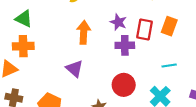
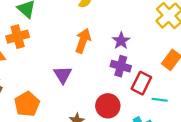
red rectangle: (144, 30) -> (141, 83), moved
orange cross: (23, 46) -> (18, 37), turned -30

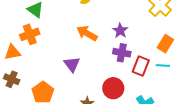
orange arrow: (83, 41) -> (87, 33), turned -75
cyan line: (160, 100) -> (163, 66), moved

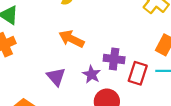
purple star: (120, 31) -> (92, 74), moved

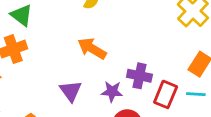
purple star: (92, 74) -> (112, 92), turned -30

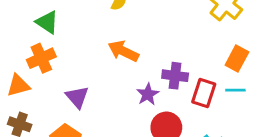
purple triangle: (71, 91) -> (77, 97), moved
purple star: (112, 92) -> (148, 94), turned -30

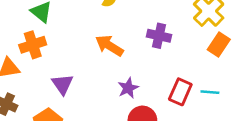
orange rectangle: (237, 59) -> (219, 44), moved
purple cross: (175, 76) -> (159, 36), moved

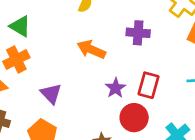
red rectangle: (180, 92) -> (148, 85), moved

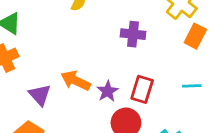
orange arrow: (91, 49) -> (76, 81), moved

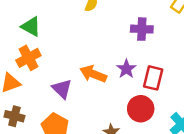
purple star: (108, 91) -> (126, 69), moved

